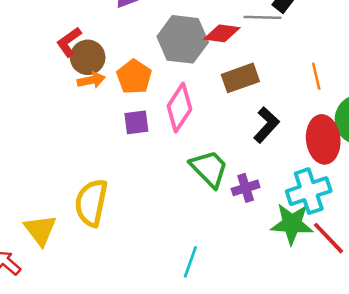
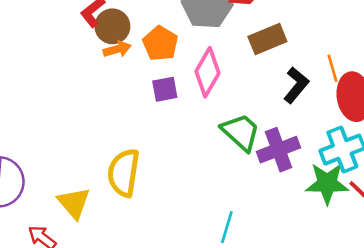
orange line: (316, 76) -> (333, 68), moved
purple cross: (246, 188) -> (278, 150), size x1.5

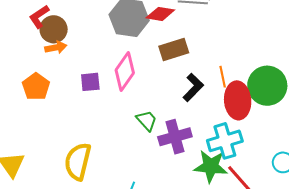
orange pentagon: (160, 44) -> (36, 87), moved
green trapezoid: (241, 132) -> (147, 120), size x0.7
yellow semicircle: (124, 173) -> (78, 161), moved

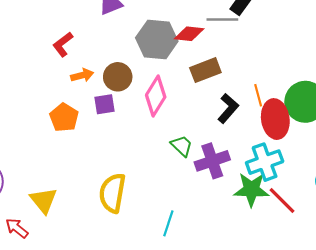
brown circle: (54, 29) -> (118, 77), moved
purple square: (90, 82) -> (105, 104), moved

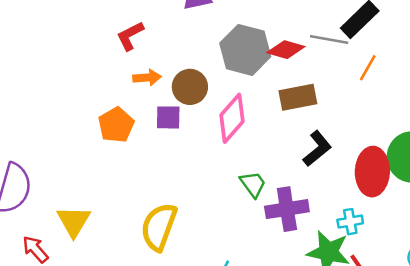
orange line: (258, 95) -> (368, 68), moved, turned 35
cyan cross: (265, 162) -> (350, 222), size x0.6

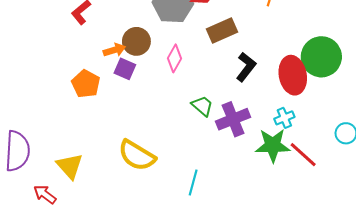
orange arrow: (147, 78) -> (114, 50), moved
purple square: (168, 117) -> (125, 69), turned 35
pink diamond: (232, 118) -> (175, 58), size x0.7
yellow semicircle: (159, 227) -> (137, 155), turned -66

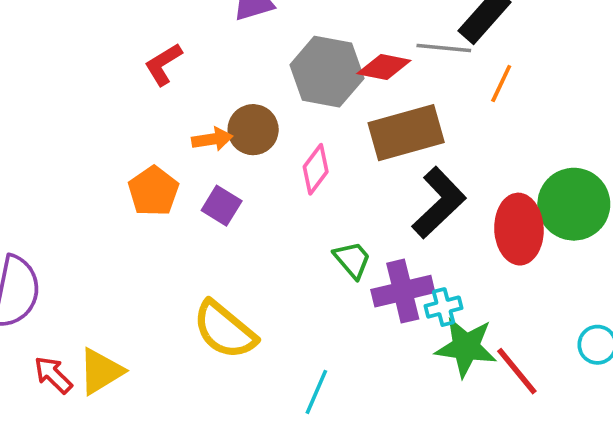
brown rectangle: (222, 31) -> (406, 133), size x1.4
black L-shape: (246, 67) -> (439, 203), size x1.4
purple square: (125, 69) -> (222, 206), moved
cyan cross: (284, 118) -> (443, 307), moved
yellow triangle: (70, 166) -> (101, 371), moved, turned 32

